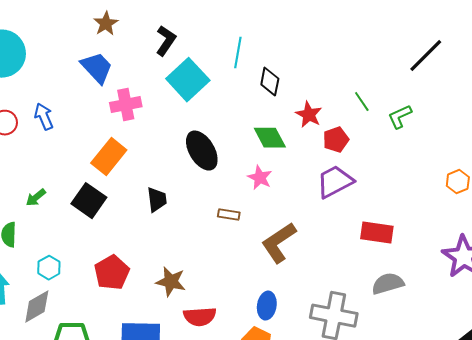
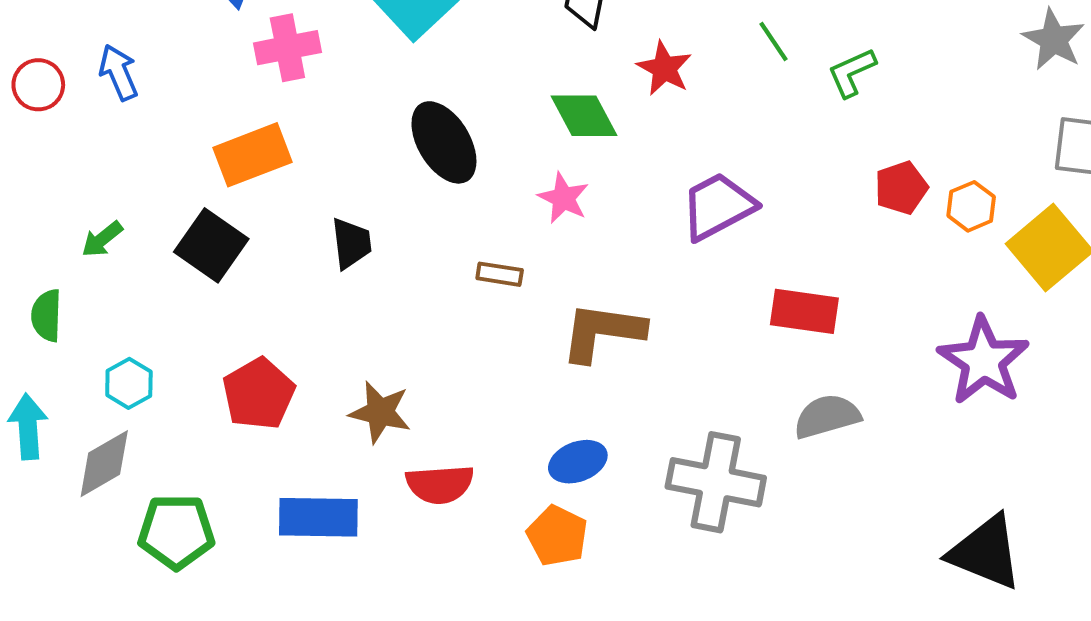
red pentagon: (336, 140) -> (901, 188), moved
orange rectangle: (109, 157) -> (252, 155), turned 30
brown L-shape: (279, 243) -> (603, 332), turned 42
blue ellipse: (267, 306) -> (578, 462), turned 60

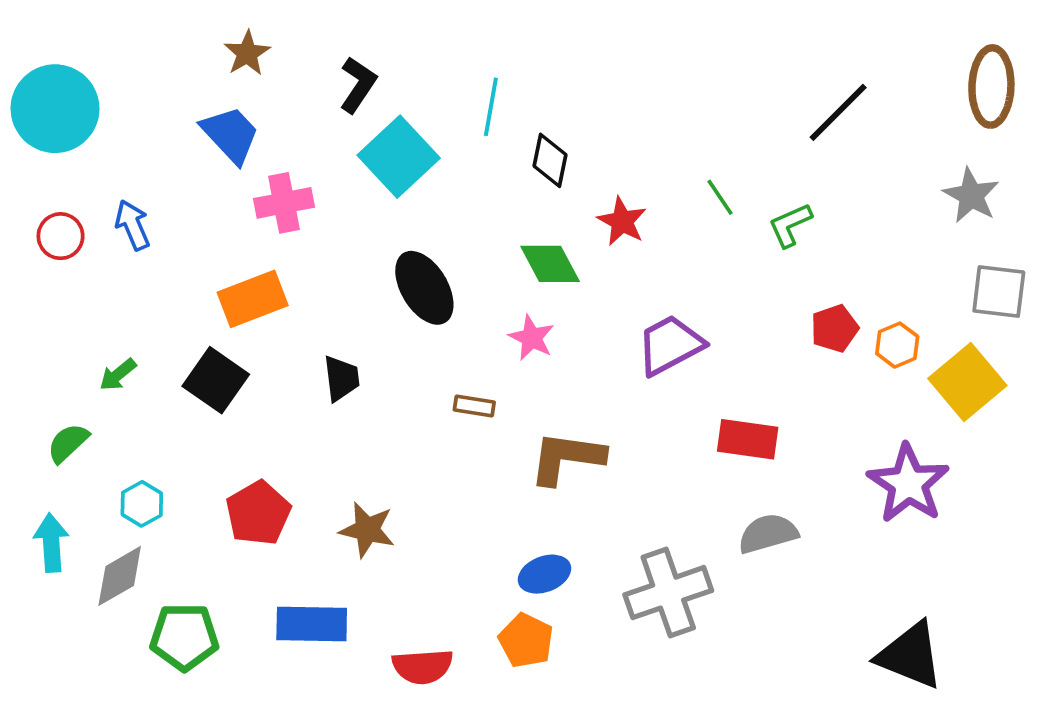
green semicircle: (47, 315) -> (68, 443), turned 45
gray cross: (716, 482) -> (668, 593), turned -30
red semicircle: (440, 484) -> (423, 666), moved

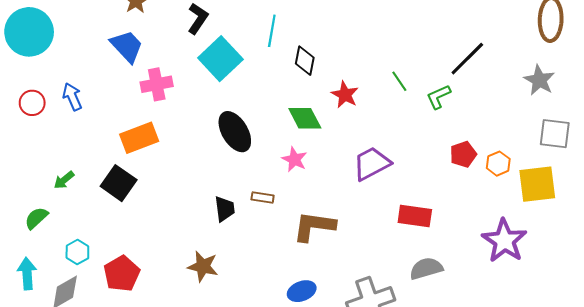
black line: (838, 112) -> (467, 59), moved
black trapezoid: (341, 378) -> (225, 209), moved
yellow square: (967, 382) -> (537, 184), turned 33
red pentagon: (258, 513) -> (122, 274), moved

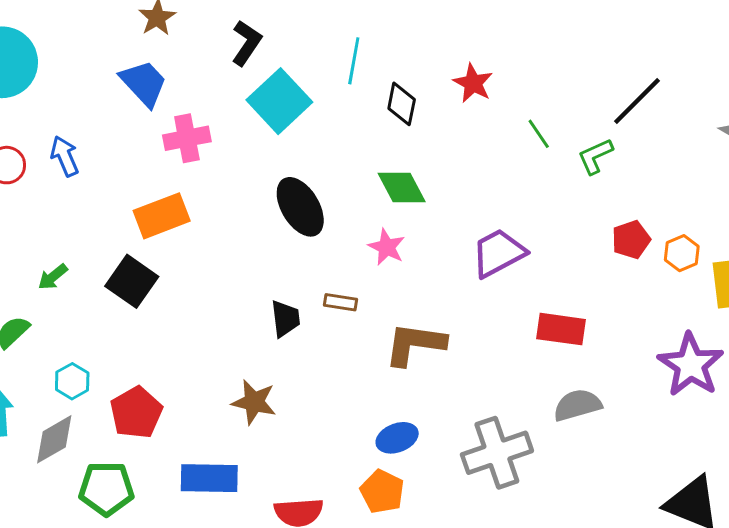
red star: (345, 95) -> (473, 83), moved

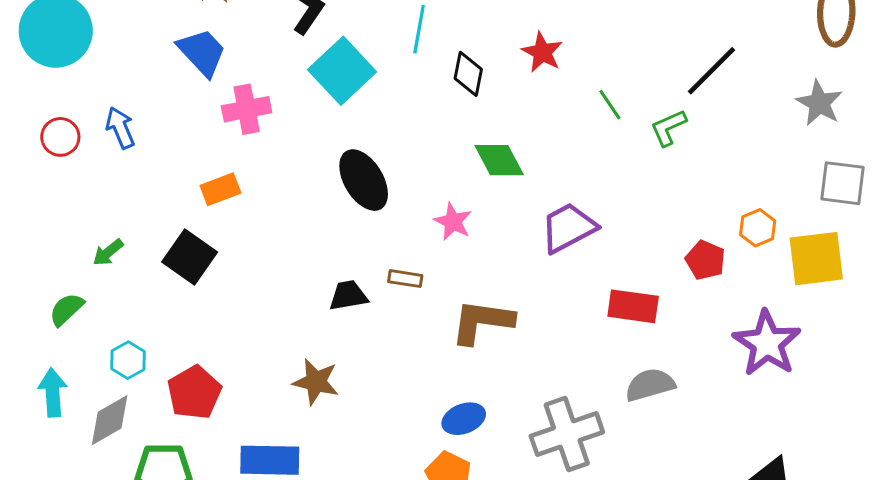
green diamond: (402, 187) -> (499, 160), moved
orange rectangle: (162, 216) -> (220, 189), size x0.7
red pentagon: (631, 240) -> (705, 260), moved, turned -30
black trapezoid: (285, 319) -> (348, 296), turned -93

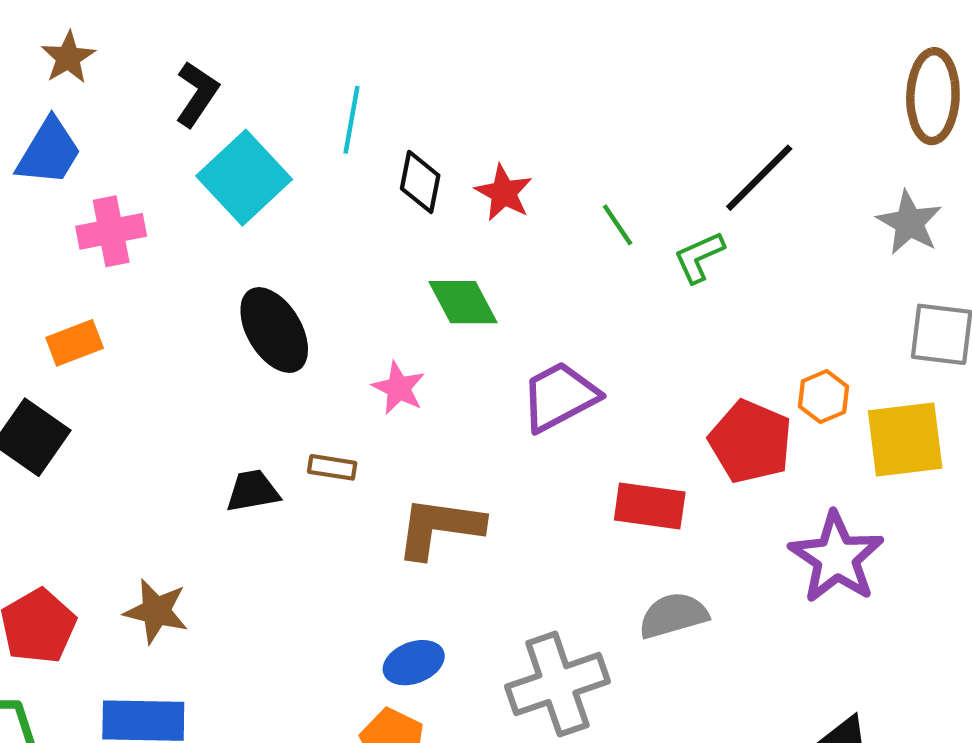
blue trapezoid: (202, 52) -> (49, 152), turned 74
red star: (542, 52) -> (504, 193), moved
red pentagon: (705, 260) -> (751, 442), size x1.5
brown star: (316, 382) -> (156, 611), moved

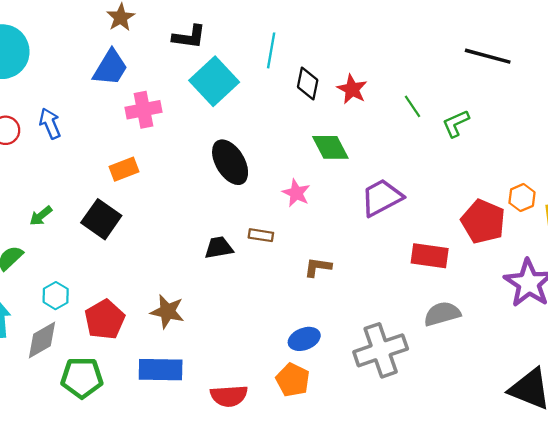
black L-shape: (197, 94) -> (189, 37), turned 64
black line: (759, 178) -> (488, 56), moved, turned 60
brown L-shape: (439, 527) -> (318, 267), size x0.6

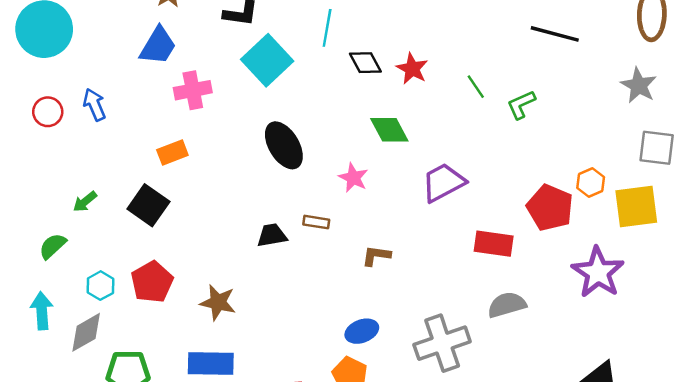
black diamond: (308, 84) -> (365, 63), turned -40
red pentagon: (105, 320) -> (152, 282), moved

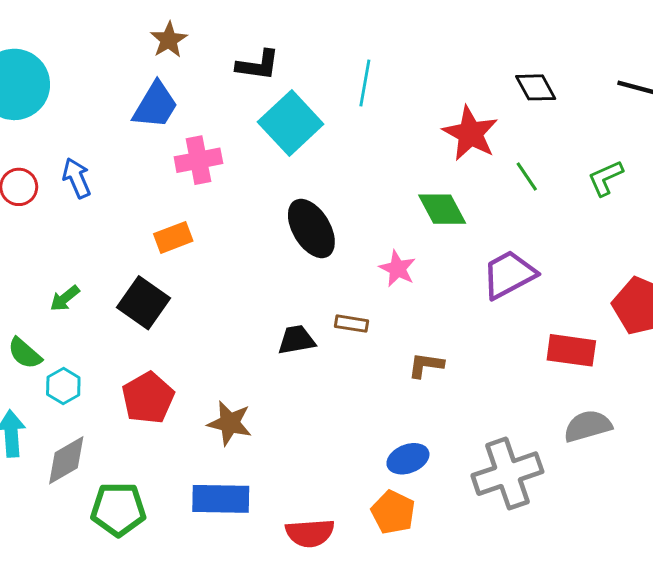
black diamond: (365, 63) -> (536, 87), moved
red star: (412, 69) -> (470, 133), size x1.4
green line: (476, 87) -> (527, 177), moved
green semicircle: (53, 246) -> (25, 353), turned -96
cyan hexagon: (100, 286) -> (63, 386), moved

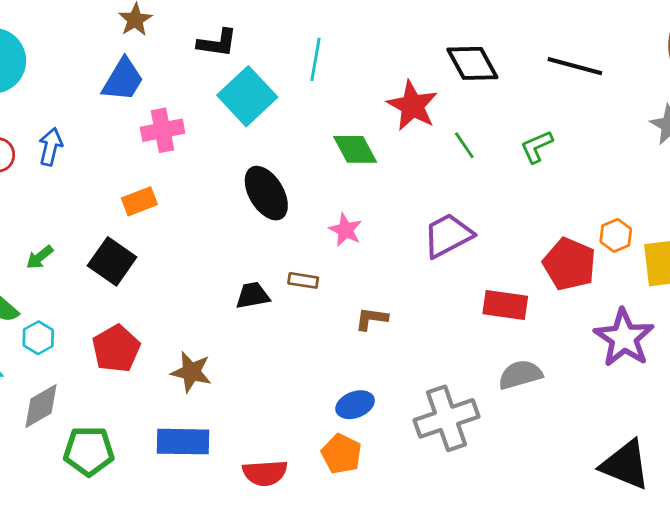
black diamond: (536, 87) -> (472, 63), size x1.4
blue arrow: (77, 178) -> (51, 147), turned 36
green diamond: (442, 209) -> (355, 149), moved

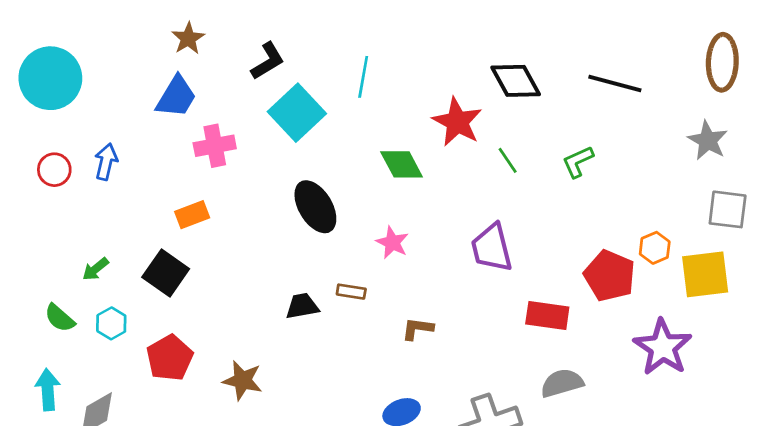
black L-shape: (217, 43) -> (268, 61), turned -39
purple trapezoid: (448, 235) -> (492, 248), turned -76
cyan hexagon: (38, 338) -> (111, 323), moved

